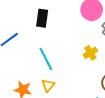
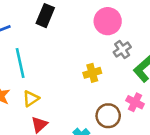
cyan line: (46, 59) -> (20, 63), moved

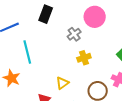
gray cross: (122, 50) -> (74, 34), moved
yellow triangle: (31, 99) -> (62, 83), moved

